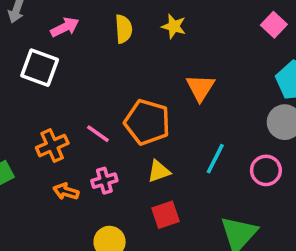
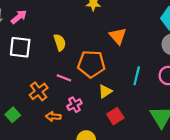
pink arrow: (65, 27) -> (19, 17), moved
yellow semicircle: (124, 29) -> (60, 42), moved

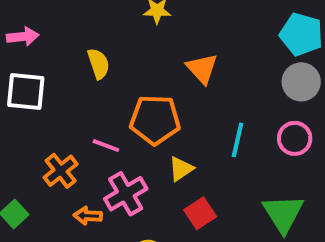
pink arrow: (19, 17) -> (23, 37), turned 35
yellow semicircle: (60, 42) -> (98, 64), moved
pink cross: (74, 105) -> (126, 194), size x1.5

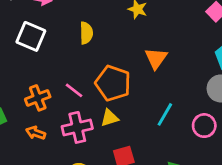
yellow triangle: (181, 169) -> (110, 118), moved
orange arrow: (88, 216) -> (36, 133), moved

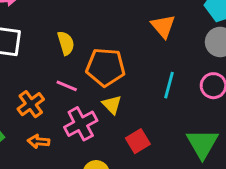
yellow semicircle: (86, 33) -> (66, 43), moved
orange triangle: (156, 58) -> (163, 26), moved
yellow triangle: (110, 118) -> (112, 105), turned -42

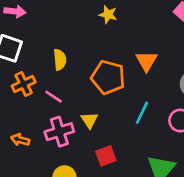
orange pentagon: (106, 67) -> (108, 77), moved
orange cross: (31, 104) -> (24, 84), moved

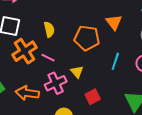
orange cross: (24, 84) -> (25, 51), size x1.4
orange arrow: (20, 140) -> (27, 93), size x1.6

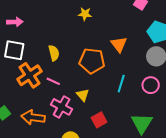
pink cross: (56, 83) -> (62, 107), turned -35

